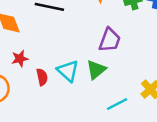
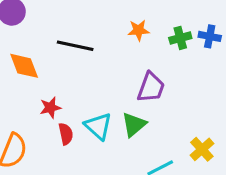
red star: (20, 59) -> (50, 108), moved

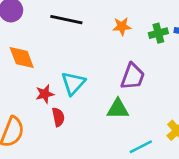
black line: (75, 46) -> (66, 20), moved
green triangle: (134, 125) -> (118, 109), turned 40
cyan triangle: (98, 126) -> (73, 83), moved, turned 30

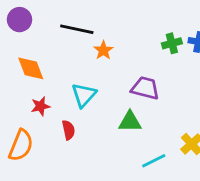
orange star: (122, 26) -> (103, 50), moved, turned -30
purple trapezoid: (133, 76) -> (145, 88), turned -96
red star: (45, 94) -> (40, 106), moved

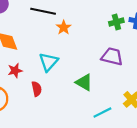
purple trapezoid: (145, 88) -> (112, 57), moved
green triangle: (130, 122) -> (84, 82), turned 30

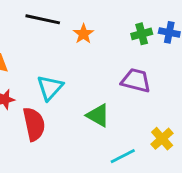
orange star: (64, 27) -> (83, 34), moved
red semicircle: (37, 89) -> (34, 124), size x1.6

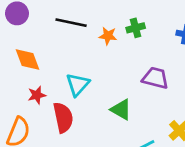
orange star: (83, 34) -> (108, 36), turned -30
green cross: (142, 34) -> (136, 28), moved

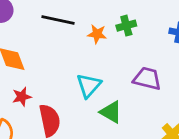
cyan triangle: (78, 85) -> (89, 86), moved

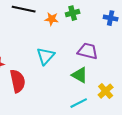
green triangle: (111, 112) -> (80, 75), moved

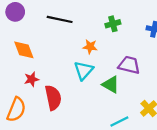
orange star: (52, 19) -> (90, 47), moved
green triangle: (80, 75) -> (111, 85), moved

